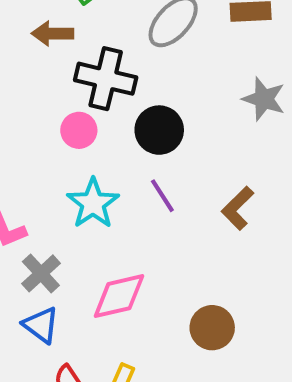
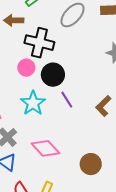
black circle: (159, 130) -> (53, 75), moved
pink diamond: (119, 296) -> (45, 148), turned 60

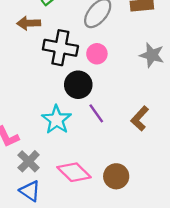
pink circle: (26, 68) -> (97, 54), moved
brown circle: (91, 164) -> (116, 176), moved

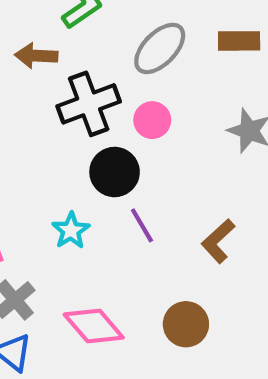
black cross: (60, 48) -> (89, 104), turned -36
cyan star: (57, 120) -> (71, 230), size x0.7
brown circle: (116, 176) -> (186, 324), moved

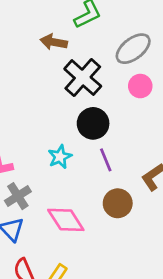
black cross: (89, 104) -> (83, 78), turned -36
pink circle: (152, 120) -> (140, 86), moved
brown circle: (186, 324) -> (118, 203), moved

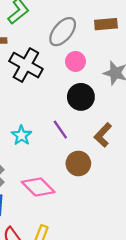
black circle: (93, 123) -> (81, 97), moved

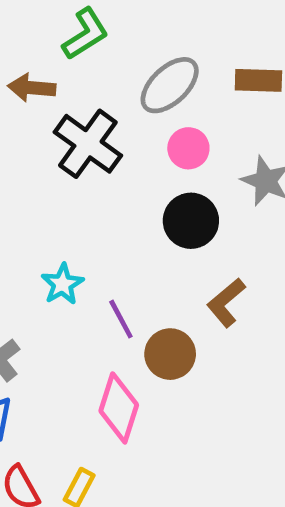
purple line: (60, 130) -> (121, 319), moved
pink diamond: (38, 187) -> (119, 408), moved, turned 56

